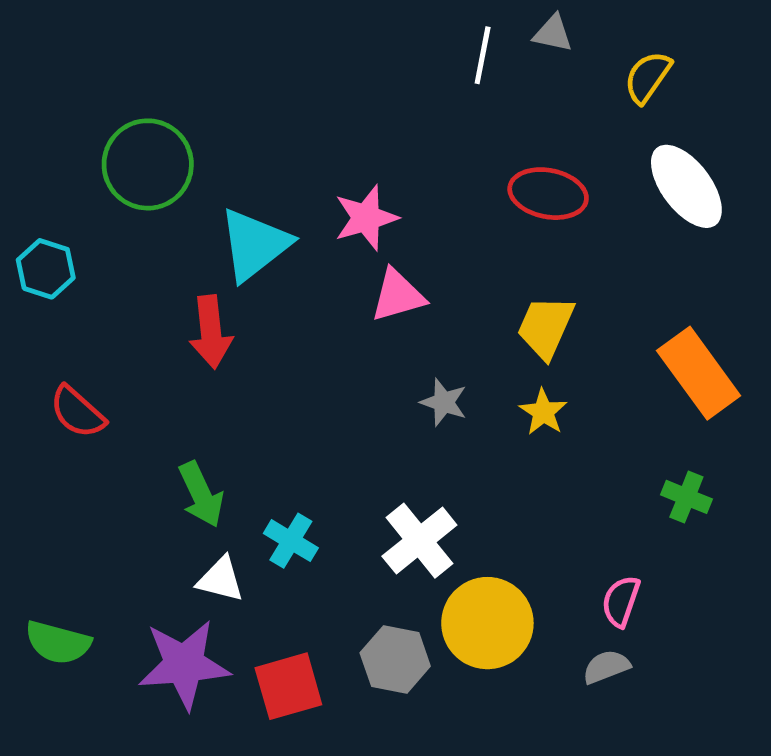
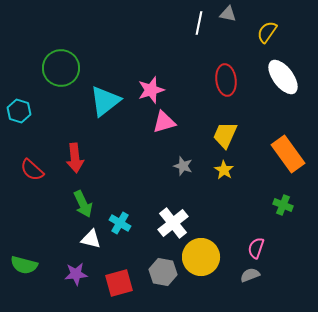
red ellipse: (548, 194) -> (226, 80), turned 72
red arrow: (211, 332) -> (75, 158), moved
purple star: (184, 664) -> (76, 274), size x0.6

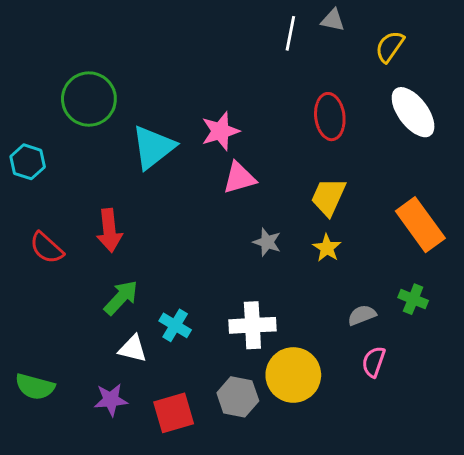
green arrow: (83, 204) -> (121, 298), turned -112
white cross: (173, 223) -> (252, 325), turned 36
gray semicircle: (250, 275) -> (362, 315), moved

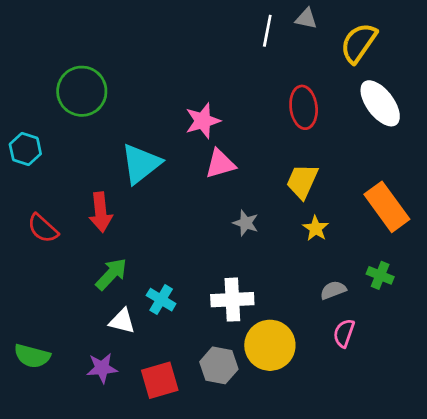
yellow semicircle: (390, 46) -> (359, 43), size x1.4
cyan triangle: (153, 147) -> (141, 164), moved
yellow star: (327, 248) -> (316, 228), moved

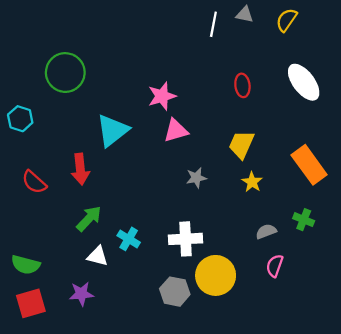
yellow semicircle: (359, 43) -> (286, 20), moved, size x0.7
red ellipse: (304, 107) -> (242, 85), size x0.7
gray star: (246, 223) -> (196, 178), turned -30
green semicircle: (32, 356) -> (26, 265), moved
red square: (160, 380) -> (31, 303), moved

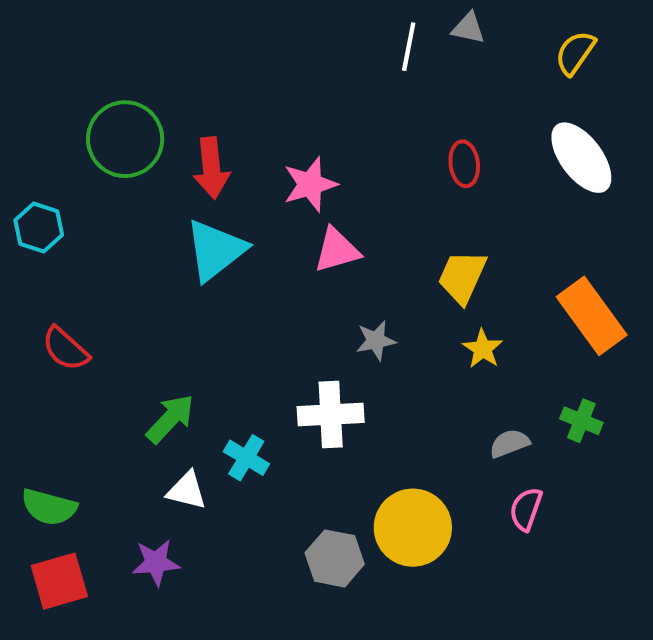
yellow semicircle: (286, 20) -> (575, 53), moved
red arrow: (80, 169) -> (211, 168), moved
white cross: (186, 239) -> (331, 415), moved

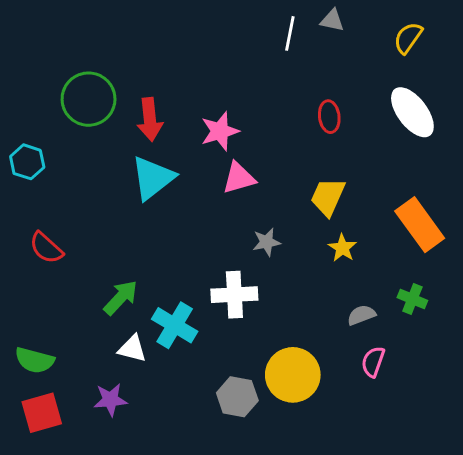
cyan cross: (246, 458) -> (175, 325), size x1.4

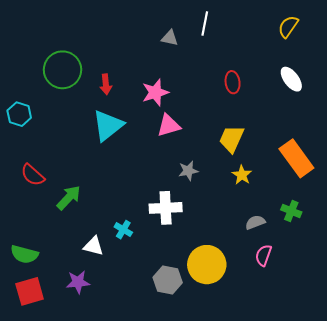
gray triangle: (332, 20) -> (170, 38), moved
white ellipse: (412, 112) -> (291, 79), size x0.7
red arrow: (150, 120) -> (106, 84), size x0.7
green arrow: (121, 298) -> (69, 198), moved
cyan cross: (175, 325) -> (123, 230), size x0.6

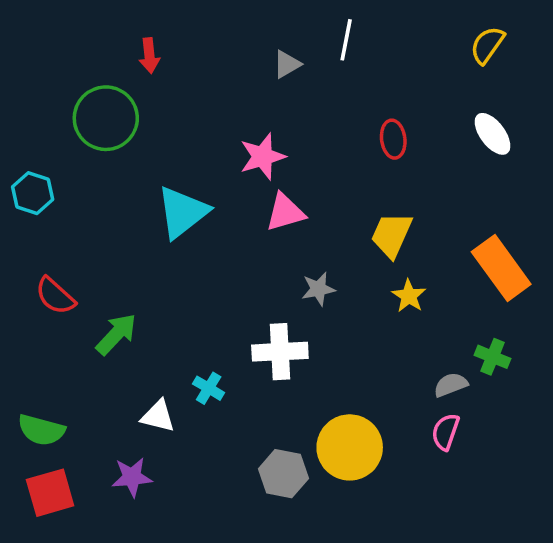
gray triangle: (170, 38) -> (287, 64), turned -42
red arrow: (106, 84) -> (149, 55), moved
gray semicircle: (255, 222) -> (451, 385), moved

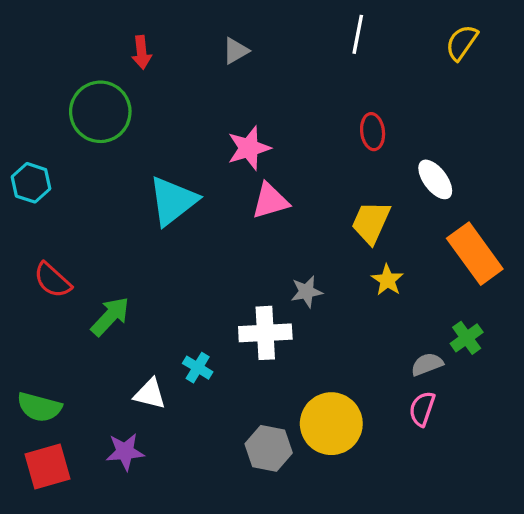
white line: (346, 40) -> (358, 34), moved
gray triangle: (287, 64) -> (236, 51), moved
white ellipse: (493, 134) -> (435, 179), moved
gray star: (318, 289) -> (307, 292), moved
green cross: (493, 357) -> (467, 338), turned 32

